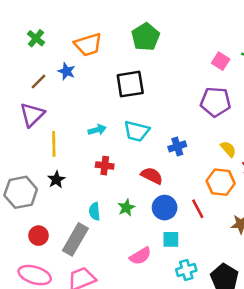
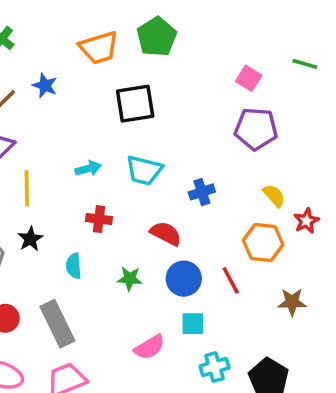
orange trapezoid: (88, 45) -> (99, 48), moved
pink square: (221, 61) -> (249, 78), moved
green star: (126, 208) -> (130, 279), turned 30
cyan semicircle: (95, 211) -> (74, 266), moved
gray rectangle: (75, 239) -> (57, 324), turned -56

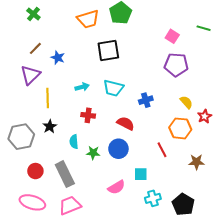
blue star: (45, 86) -> (58, 58), moved
green star: (130, 279) -> (93, 153), moved
blue circle: (184, 279) -> (118, 149), moved

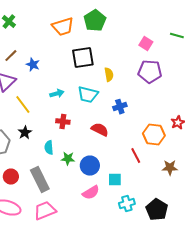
yellow line: (48, 98) -> (23, 105), turned -36
yellow semicircle: (186, 102) -> (109, 75), moved, turned 32
blue circle: (118, 149) -> (90, 166), moved

